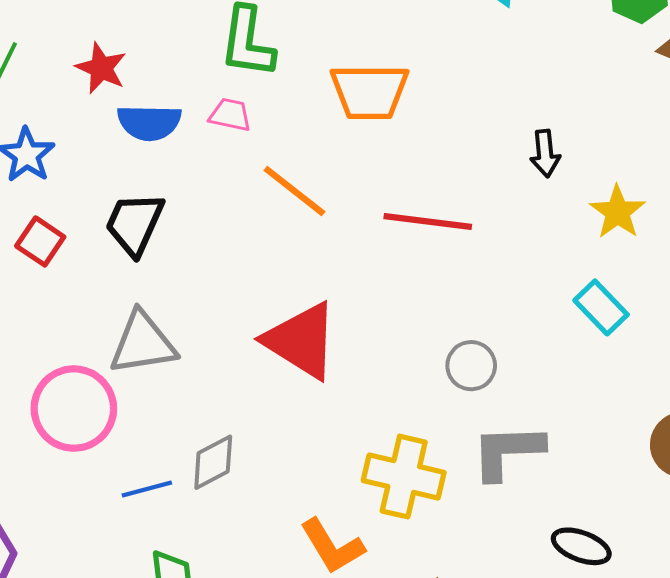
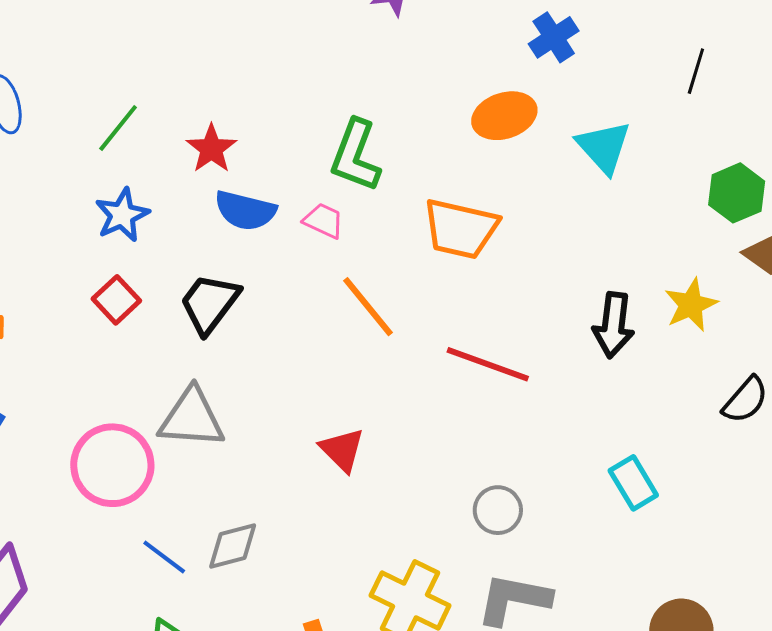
black arrow: (545, 153) -> (613, 325), size x1.4
yellow star: (618, 212) -> (691, 305), moved
red triangle: (301, 341) -> (342, 450), size x0.6
blue line: (147, 489) -> (164, 557), turned 39

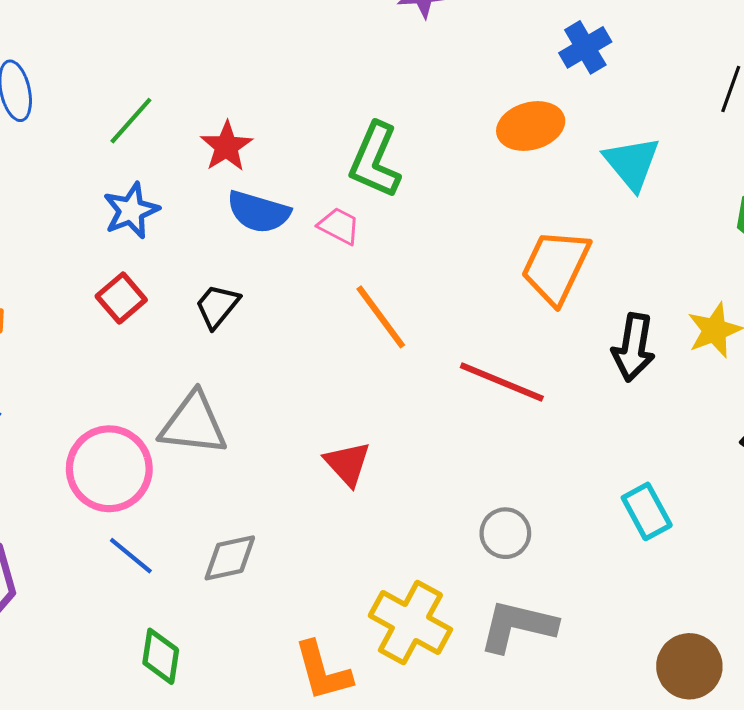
orange trapezoid: (461, 229) -> (556, 267), moved, turned 100
black trapezoid: (210, 303) -> (217, 306), size x0.7
blue line: (164, 557) -> (131, 556), moved

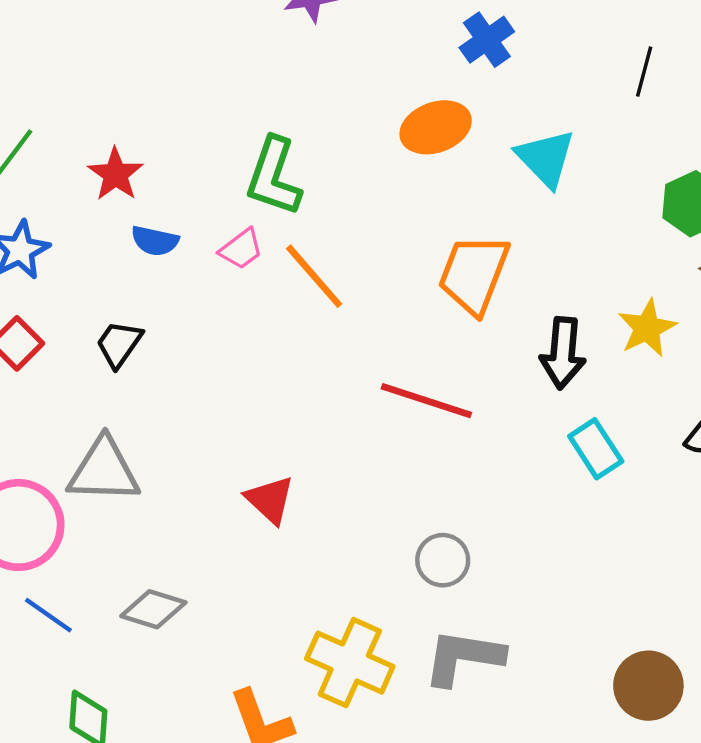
blue semicircle: (258, 212) -> (155, 241), size x0.7
pink trapezoid: (339, 226) -> (241, 249), turned 120
orange line: (381, 317) -> (314, 276), moved
cyan rectangle: (647, 511) -> (596, 449), moved
gray diamond: (230, 558) -> (153, 609), turned 34

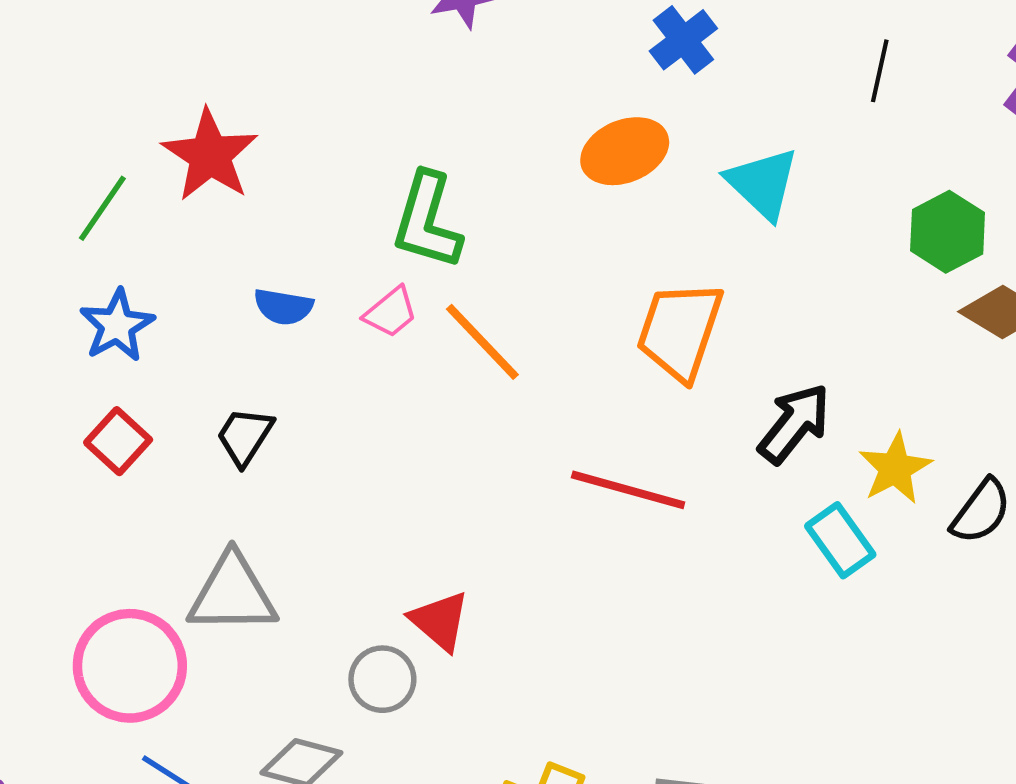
red star: (116, 174) -> (210, 155), moved, size x1.4
yellow star: (647, 328) -> (895, 468), moved
black arrow: (563, 353) -> (794, 423), turned -144
gray circle: (443, 560) -> (382, 679), moved

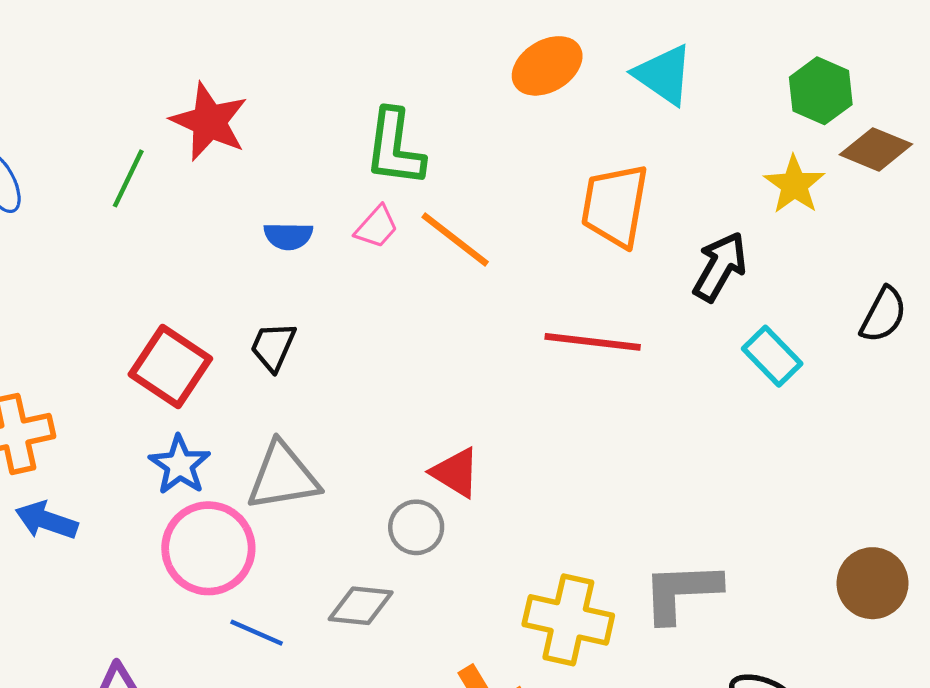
blue star: (117, 326) -> (180, 465), moved
red square: (118, 441) -> (170, 366), size x1.5
yellow star: (895, 468) -> (794, 185), moved

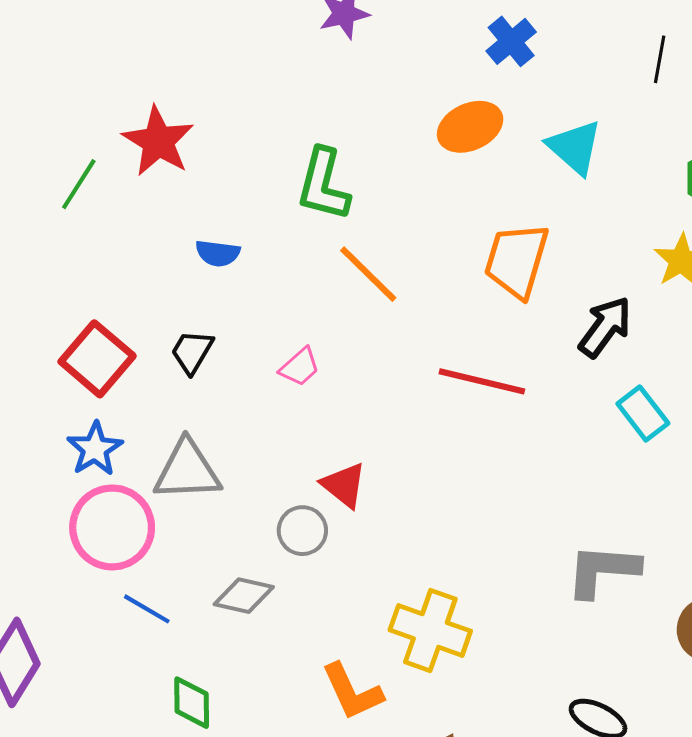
pink trapezoid: (377, 227) -> (300, 367), moved
gray L-shape: (681, 592) -> (603, 570), moved

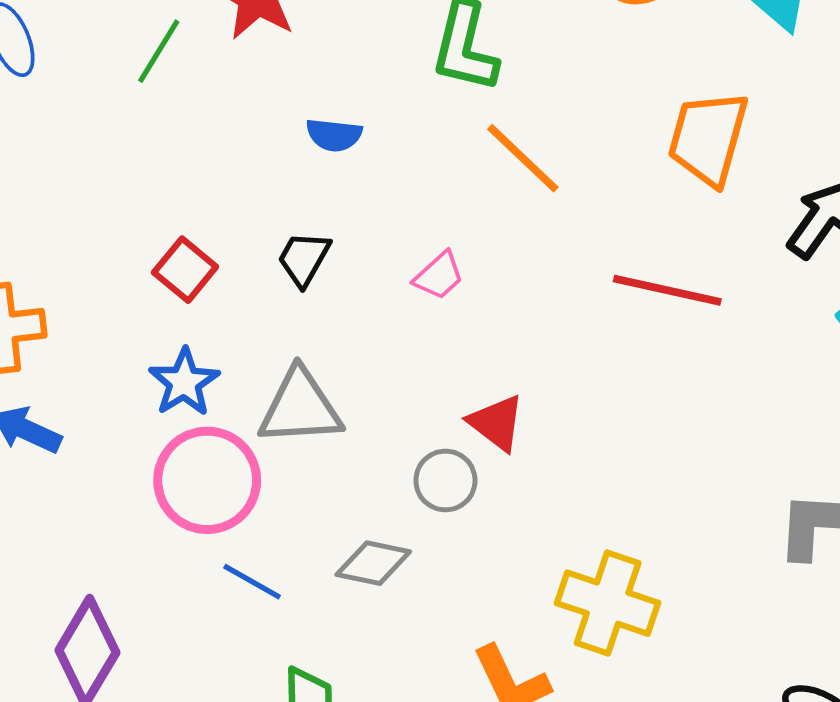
red square: (97, 359) -> (185, 270), size x0.7

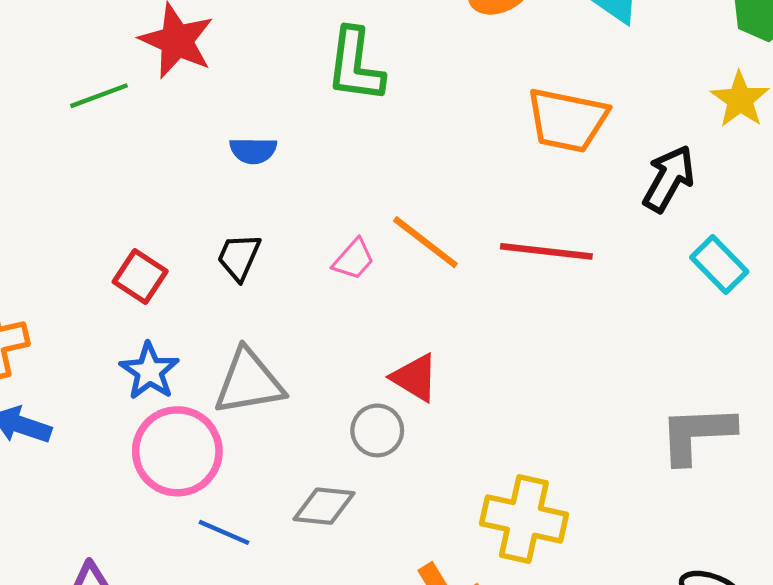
green line: (159, 51) -> (99, 96), turned 44
orange trapezoid: (708, 138) -> (567, 120), turned -88
orange line: (523, 158) -> (425, 242), moved

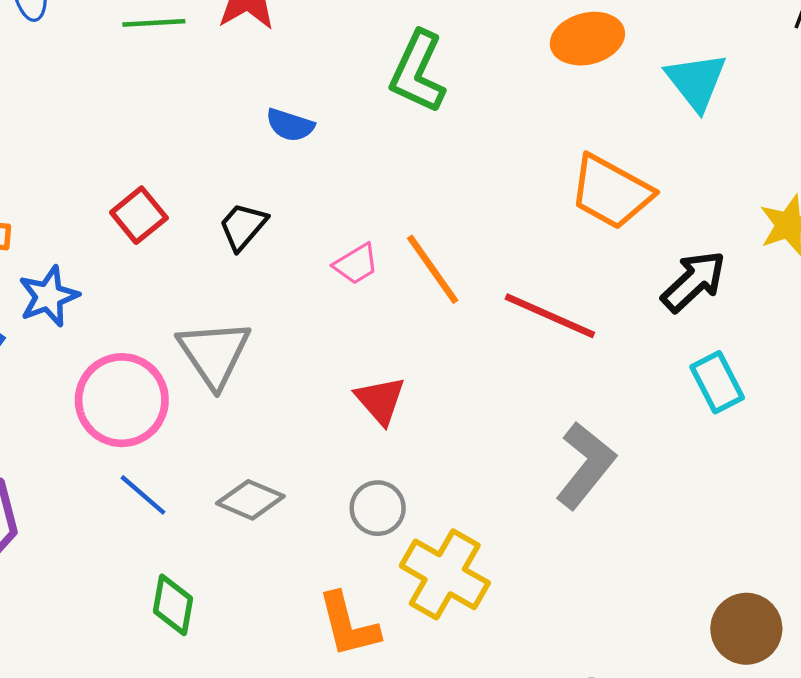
blue star: (149, 371) -> (49, 296), moved
gray triangle: (249, 382) -> (214, 353), turned 48
gray circle: (377, 430) -> (378, 508), moved
gray L-shape: (697, 434) -> (585, 465), moved, turned 114

